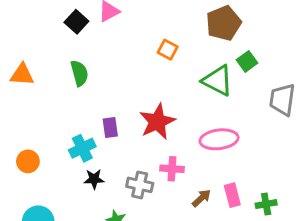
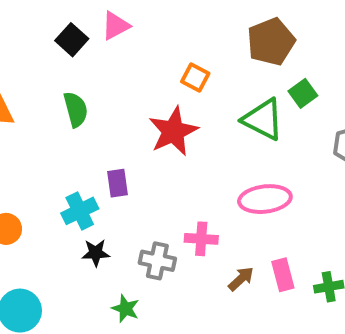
red star: (157, 122) -> (173, 131), moved

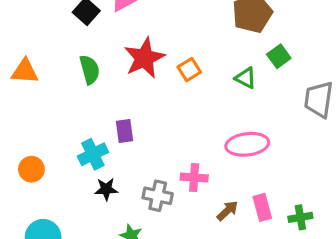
orange square: (195, 78) -> (189, 70), moved, turned 30
green triangle: (263, 119) -> (246, 78), size x0.6
red star: (173, 131) -> (144, 58), moved

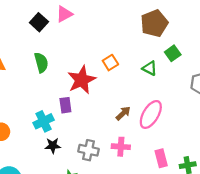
red star: (144, 58) -> (82, 80), moved
pink ellipse: (247, 144) -> (151, 114), turned -52
pink cross: (194, 178) -> (121, 147), moved
brown arrow: (227, 211) -> (123, 113), moved

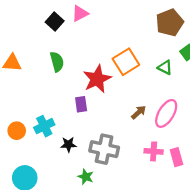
orange square: (110, 63) -> (126, 62), size x1.6
cyan cross: (44, 121) -> (44, 126), moved
pink cross: (121, 147) -> (154, 151), moved
gray cross: (89, 150) -> (104, 149), size x1.4

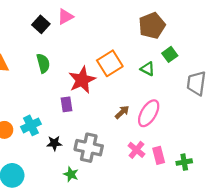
pink cross: (154, 151) -> (136, 150), turned 35

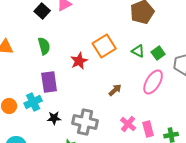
green square: (170, 54) -> (158, 53), moved
red star: (82, 80) -> (79, 61), size x0.7
purple rectangle: (67, 104) -> (49, 82), moved, size x1.5
pink ellipse: (149, 113) -> (153, 82), moved

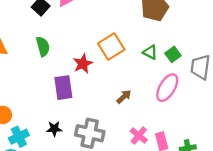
purple rectangle: (49, 82) -> (63, 88), moved
cyan cross: (33, 102) -> (19, 137), moved

